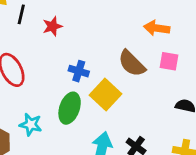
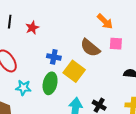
orange arrow: (157, 28) -> (105, 21), turned -138
cyan star: (31, 125) -> (23, 88), moved

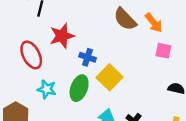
red star: (32, 28) -> (62, 36), moved, size x1.5
brown semicircle: (90, 48) -> (125, 19), moved

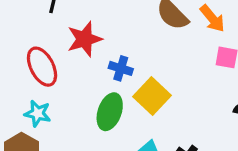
cyan star: (47, 89) -> (38, 113), moved

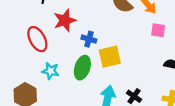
yellow square: (152, 96) -> (110, 57), turned 35
cyan star: (38, 113) -> (51, 71), moved

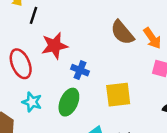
yellow square: (110, 57) -> (118, 95), moved

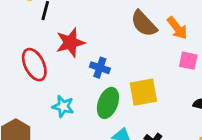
cyan star: (32, 102) -> (63, 106), moved
green ellipse: (69, 102) -> (108, 103), moved

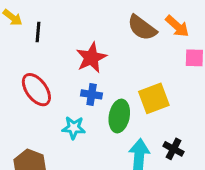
red star: (70, 43) -> (91, 58), moved
blue cross: (100, 68) -> (92, 94), moved

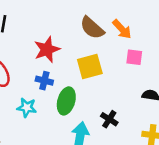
yellow square: (154, 98) -> (90, 66), moved
black cross: (174, 149) -> (109, 119), moved

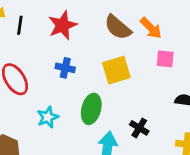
red star: (47, 49) -> (63, 25), moved
blue cross: (44, 81) -> (65, 68), moved
cyan star: (27, 107) -> (48, 117), turned -30

